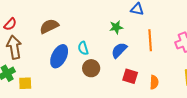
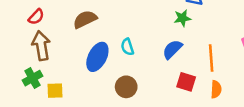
green star: (116, 27) -> (182, 18), moved
orange line: (150, 40) -> (211, 58), moved
brown circle: (91, 68) -> (126, 87), moved

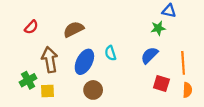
brown arrow: (41, 46) -> (50, 60), moved
brown circle: (126, 87) -> (93, 90), moved

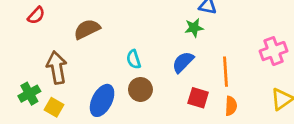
red semicircle: (31, 27) -> (36, 15), moved
blue ellipse: (84, 62) -> (102, 100), moved
brown circle: (93, 90) -> (140, 89), moved
yellow square: (48, 91) -> (54, 107), turned 32

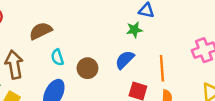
cyan semicircle: (134, 59) -> (57, 57), moved
brown circle: (140, 89) -> (87, 68), moved

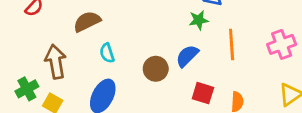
brown circle: (87, 68) -> (156, 69), moved
orange line: (162, 68) -> (232, 44), moved

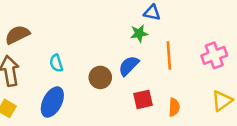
brown semicircle: (87, 22) -> (17, 35), moved
red square: (203, 93) -> (143, 99), turned -30

